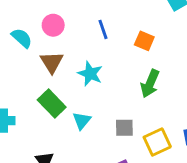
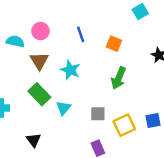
cyan semicircle: (22, 38) -> (15, 41), turned -30

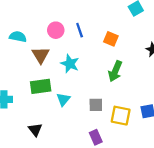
pink circle: (40, 31) -> (56, 30), moved
green rectangle: (39, 94) -> (41, 86), turned -54
yellow square: (124, 125) -> (121, 116), turned 36

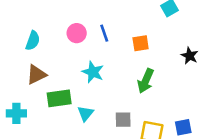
cyan semicircle: (18, 37) -> (33, 41), turned 98
orange square: (111, 39) -> (141, 43), turned -32
brown triangle: (41, 55) -> (36, 75), moved, turned 36

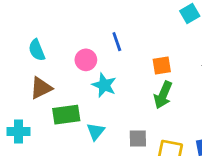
pink circle: (77, 33) -> (86, 60), moved
cyan semicircle: (33, 41) -> (37, 50), turned 138
orange square: (141, 43) -> (162, 65), moved

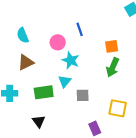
green rectangle: (66, 115) -> (44, 92), moved
cyan triangle: (96, 131) -> (65, 81), moved
gray square: (138, 138) -> (83, 95), moved

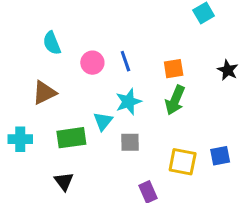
blue line: (80, 29) -> (125, 61), moved
cyan semicircle: (23, 35) -> (52, 43), moved
cyan star: (71, 60) -> (128, 102), moved, turned 30

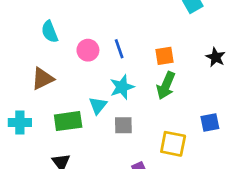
blue square: (220, 156) -> (210, 122), moved

